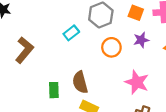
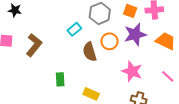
purple star: (141, 40) -> (135, 34), size x1.6
brown semicircle: (80, 82) -> (90, 52), moved

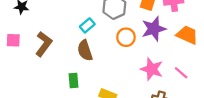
brown semicircle: (90, 52) -> (85, 50), moved
pink line: (168, 76) -> (181, 73), moved

